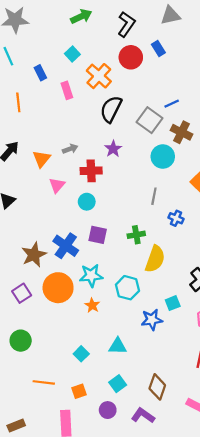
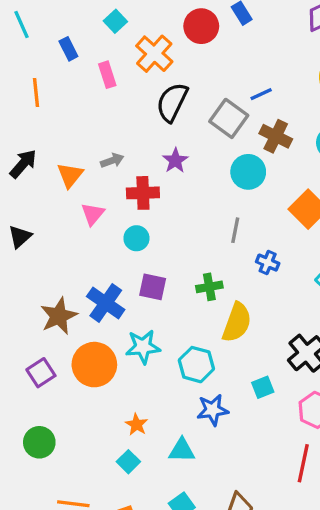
orange star: (92, 305) -> (136, 424), moved
blue star: (152, 320) -> (213, 410), moved

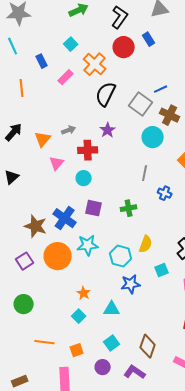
pink rectangle: (107, 75) -> (66, 77), turned 63
brown star: (59, 316) -> (36, 226), turned -30
yellow semicircle: (237, 322) -> (146, 244), moved, size x0.7

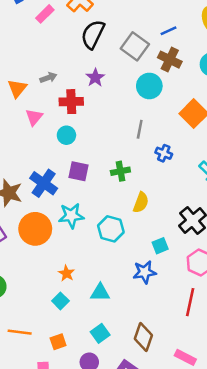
blue line: (161, 89) -> (169, 31), moved
yellow semicircle: (146, 244) -> (141, 202), moved
blue star: (131, 284) -> (145, 272), moved

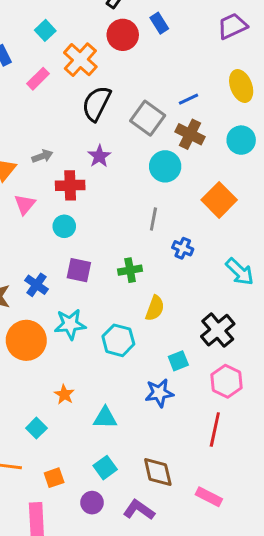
blue cross: (44, 183) -> (36, 285), size x0.7
cyan square: (60, 301) -> (36, 428), moved
brown diamond: (143, 337) -> (158, 472), turned -32

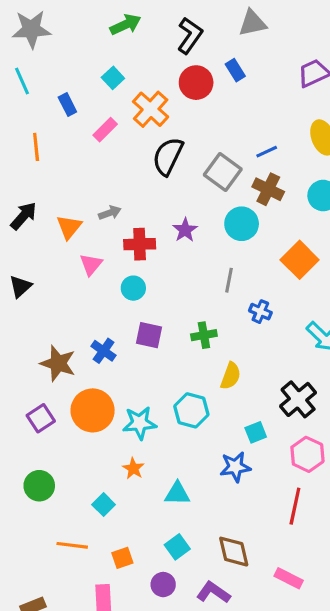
purple star: (99, 156) -> (185, 230), moved
cyan star: (70, 324) -> (140, 423), moved

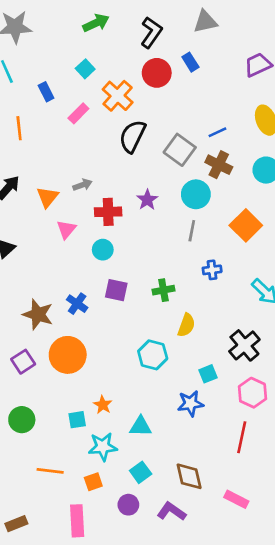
gray line: (229, 280) -> (192, 231), moved
blue cross: (260, 312) -> (212, 270), turned -30
cyan star: (140, 423) -> (103, 447), moved
cyan square: (104, 505) -> (77, 420), moved, turned 36

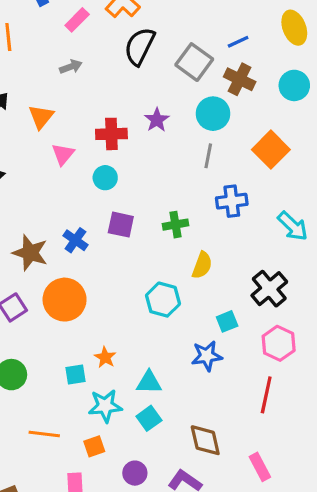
gray arrow: (82, 185) -> (71, 67), moved
blue cross: (212, 270) -> (232, 201), size x1.4
cyan square: (141, 472) -> (149, 418), moved
pink rectangle: (236, 499) -> (260, 467), turned 35

